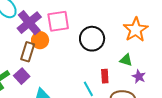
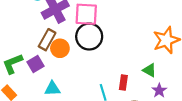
black circle: (92, 39) -> (89, 37), moved
orange circle: (40, 40) -> (60, 48), moved

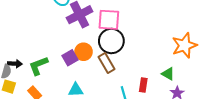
brown rectangle: (47, 40) -> (106, 63), moved, turned -60
purple square: (36, 64) -> (70, 58), moved

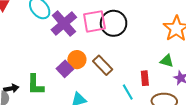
black circle: (111, 41) -> (114, 23), moved
green L-shape: (38, 66) -> (35, 85), turned -55

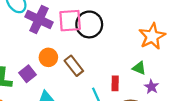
purple cross: (64, 23) -> (39, 19), turned -30
purple square: (65, 69) -> (27, 74), moved

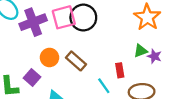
purple cross: (39, 19) -> (33, 22), turned -35
green triangle: (139, 68) -> (141, 51), turned -32
purple star: (151, 87) -> (154, 56), moved

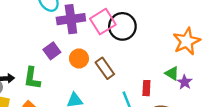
pink square: (64, 17) -> (103, 22), turned -30
green triangle: (141, 51) -> (172, 73), turned 40
purple square: (32, 78) -> (52, 51), moved

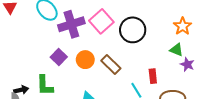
black circle: (122, 26) -> (133, 30), moved
orange star: (187, 41) -> (183, 26), size x0.7
green triangle: (172, 73) -> (176, 50), moved

